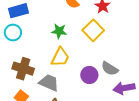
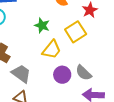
yellow trapezoid: (60, 57) -> (52, 50), moved

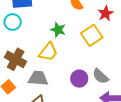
yellow trapezoid: (52, 50) -> (48, 52), moved
gray trapezoid: (21, 74) -> (38, 78), turned -30

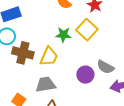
green star: (58, 30) -> (63, 35), moved
brown cross: (16, 59) -> (23, 53), moved

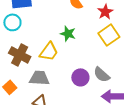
yellow square: (87, 30) -> (109, 35), moved
brown cross: (23, 53) -> (20, 55), moved

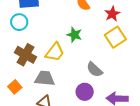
gray semicircle: (102, 75) -> (95, 70), moved
purple circle: (80, 77) -> (85, 92), moved

